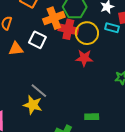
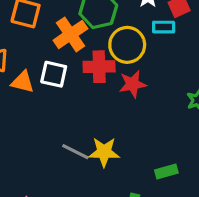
red cross: (68, 29) -> (99, 67), moved
orange triangle: (16, 49) -> (23, 82), moved, turned 35
yellow star: (33, 105) -> (104, 152), moved

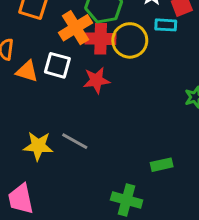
red cross: (99, 67) -> (101, 39), moved
red star: (133, 84) -> (96, 80), moved
yellow star: (104, 152) -> (38, 146), moved

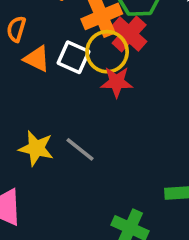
red cross: (101, 39) -> (129, 34), turned 32
yellow circle: (130, 40) -> (107, 52), moved

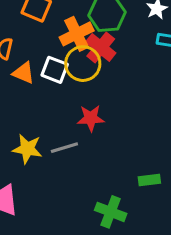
red star: (117, 82) -> (91, 118), moved
gray line: (80, 149) -> (64, 148), turned -52

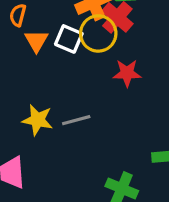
orange triangle: (24, 73) -> (36, 41), turned 35
red star: (91, 118) -> (127, 73), moved

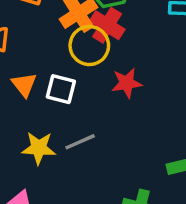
white square: (69, 39) -> (61, 89), moved
orange triangle: (36, 41) -> (24, 85), moved

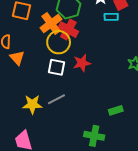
orange triangle: (24, 85) -> (17, 58), moved
white square: (61, 89) -> (57, 67), moved

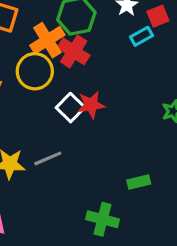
cyan rectangle: (111, 17) -> (142, 36), turned -32
yellow circle: (59, 42) -> (35, 71), moved
white square: (57, 67) -> (70, 108), moved, turned 30

